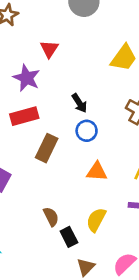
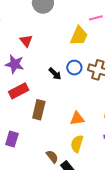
blue circle: (87, 131) -> (74, 68), moved
yellow semicircle: (96, 220) -> (77, 144), moved

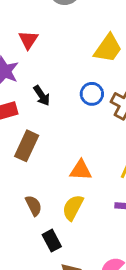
black arrow: (55, 74) -> (42, 96), moved
brown semicircle: (52, 157) -> (34, 206), moved

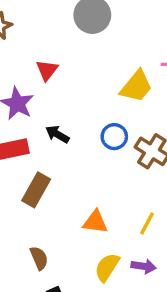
black arrow: (42, 96) -> (57, 134), turned 150
yellow semicircle: (73, 208) -> (107, 267), moved

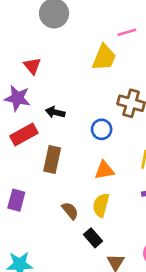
blue circle: (114, 137) -> (102, 129), moved
yellow semicircle: (107, 267) -> (101, 205), moved

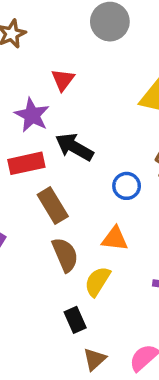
black arrow: (55, 112) -> (74, 147), size x1.5
brown rectangle: (52, 160) -> (53, 206), turned -60
brown semicircle: (70, 211) -> (65, 255), moved, size x1.4

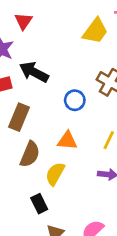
brown rectangle: (53, 206) -> (19, 117), turned 56
brown semicircle: (65, 255) -> (30, 154), turned 48

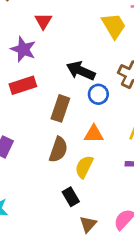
yellow trapezoid: (95, 31) -> (114, 26), turned -64
black arrow: (34, 72) -> (81, 71), moved
brown rectangle: (19, 117) -> (60, 108), moved

